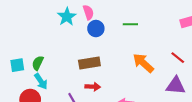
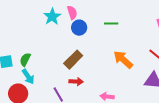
brown rectangle: (89, 63) -> (73, 60), turned -36

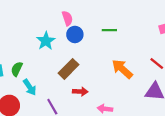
cyan star: (52, 17) -> (46, 41), moved
cyan arrow: (28, 77) -> (30, 87), moved
red arrow: (76, 82) -> (80, 92), moved

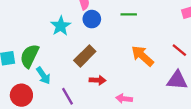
green semicircle: (17, 69) -> (30, 56), size x1.5

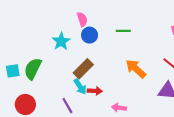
cyan arrow: (43, 76) -> (80, 87), moved

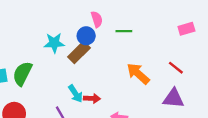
pink semicircle: (82, 19) -> (97, 19), moved
cyan star: (61, 41) -> (54, 43), turned 30
brown rectangle: (83, 69) -> (79, 52), moved

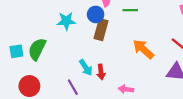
brown rectangle: (79, 52) -> (101, 30), moved, turned -30
red arrow: (92, 98) -> (101, 72), turned 80

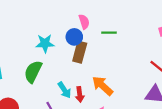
green semicircle: (37, 49) -> (33, 72), moved
orange arrow: (143, 49) -> (102, 86), moved

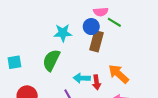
pink semicircle: (84, 22) -> (101, 12), turned 104
green line: (109, 33) -> (114, 22), moved, turned 32
cyan arrow: (64, 90) -> (82, 78), turned 126

